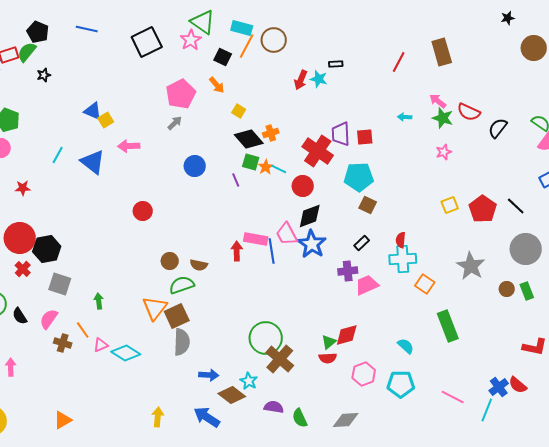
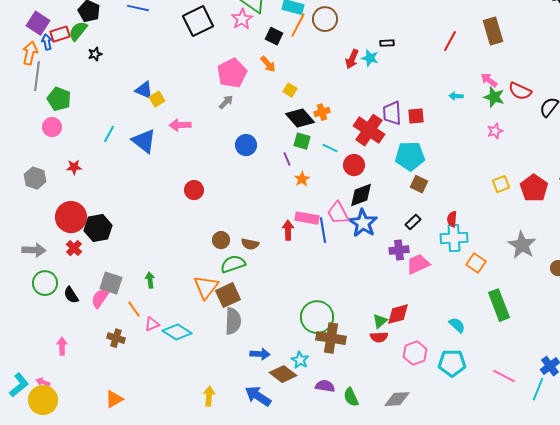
orange star: (266, 167) -> (302, 179), moved
gray square: (60, 284) -> (111, 283), moved
brown cross: (63, 343) -> (116, 338), moved
brown cross: (280, 359) -> (331, 338), turned -32

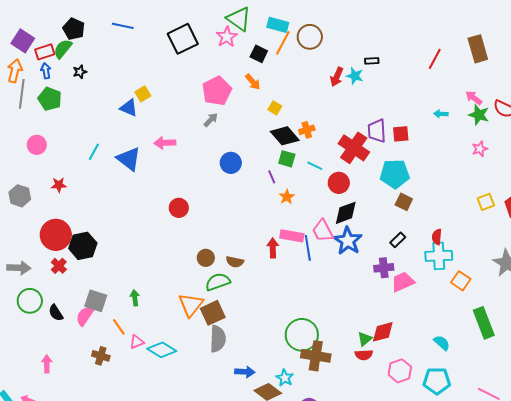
blue arrow: (47, 42) -> (46, 71), moved
green pentagon: (59, 99) -> (50, 99), moved
yellow square: (157, 99) -> (143, 94), moved

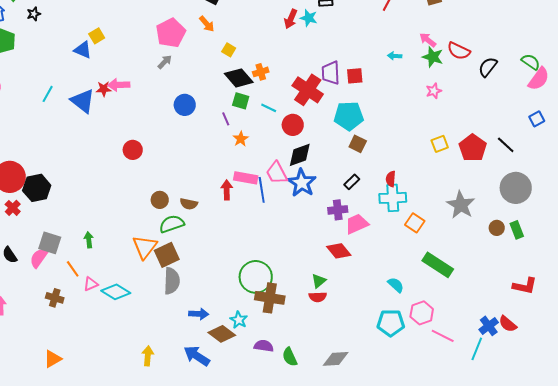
red star: (59, 185) -> (104, 89), moved
green rectangle: (484, 323) -> (438, 265), turned -36
red diamond: (383, 332) -> (339, 251), moved, turned 65
pink hexagon: (400, 371) -> (422, 313), moved

